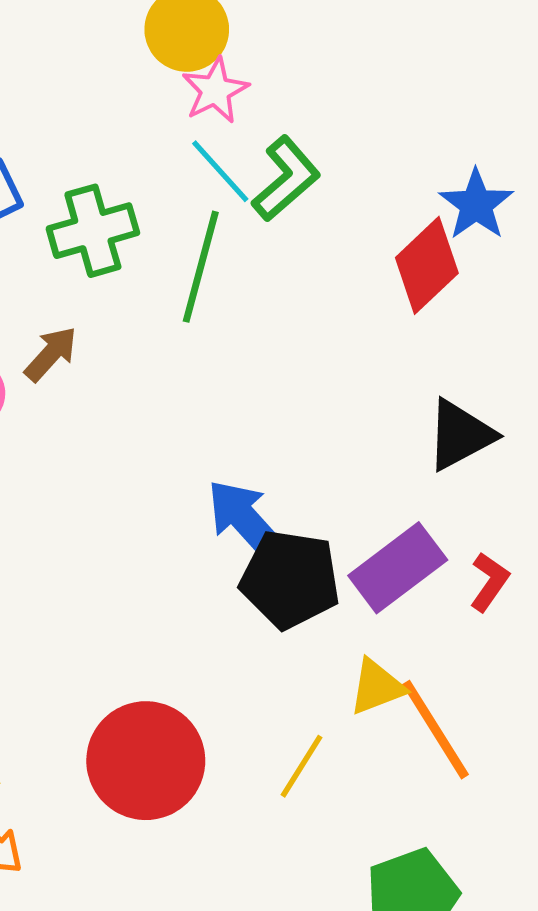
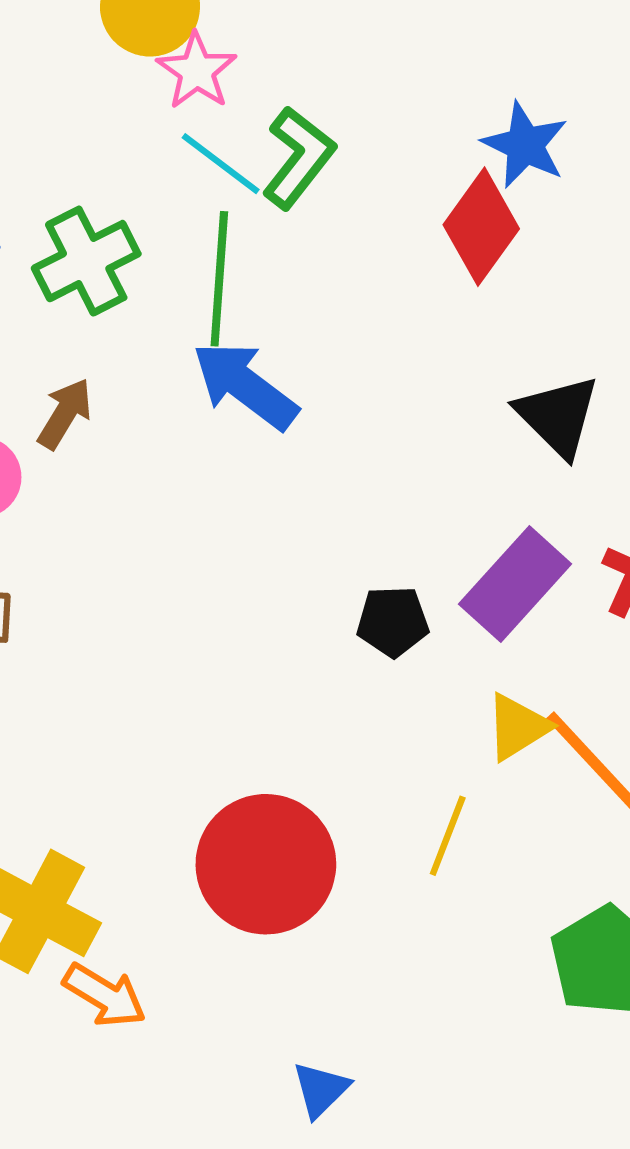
black triangle: (460, 435) -> (558, 416), turned -36
blue arrow: (247, 521) -> (245, 385), moved
black pentagon: (290, 579) -> (393, 621), size x0.6

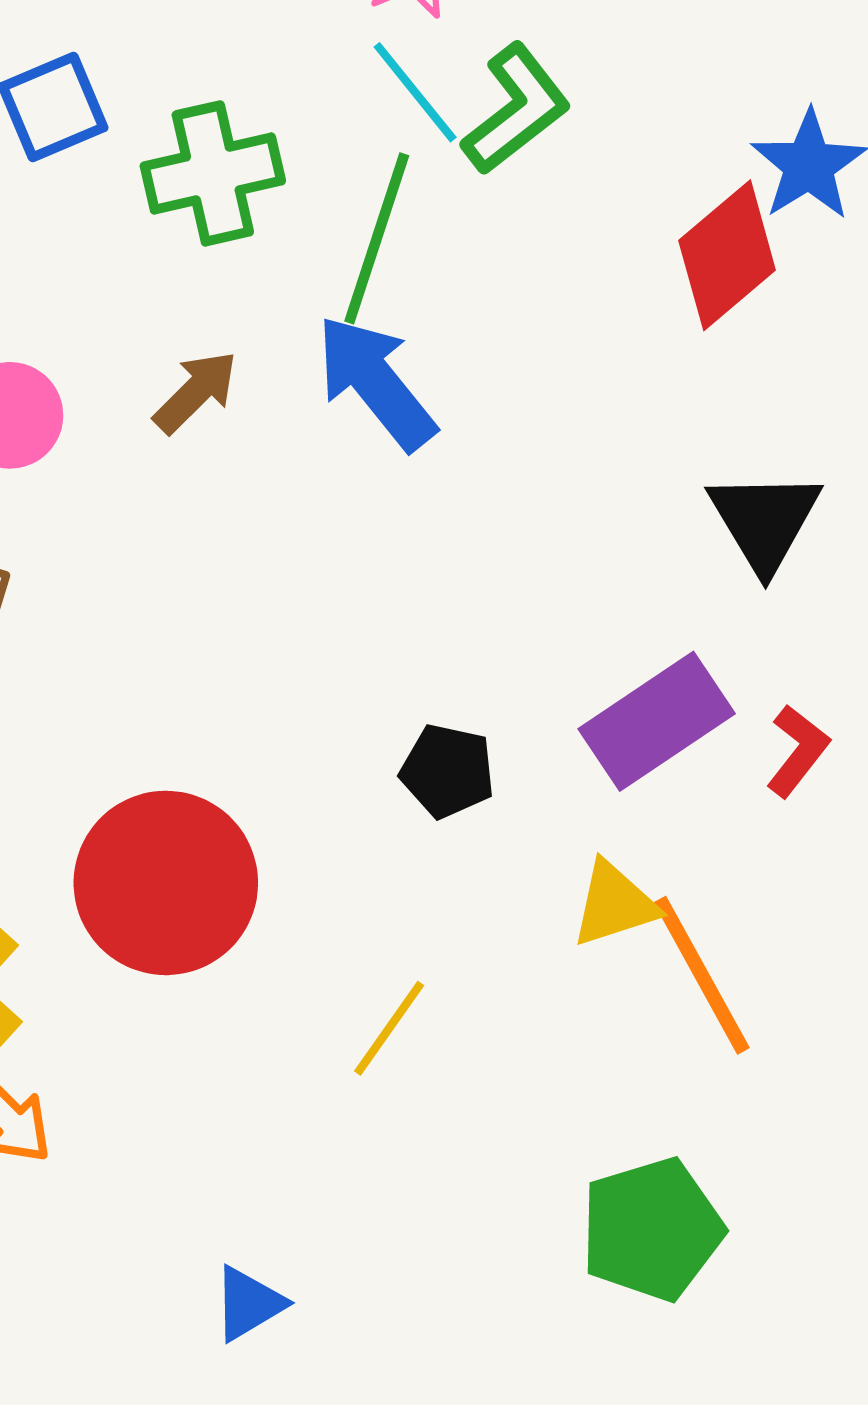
brown arrow: (65, 414) -> (196, 392), moved
black pentagon: (393, 621) -> (447, 771), moved
yellow line: (448, 836) -> (389, 1028), moved
red circle: (266, 864) -> (166, 883), moved

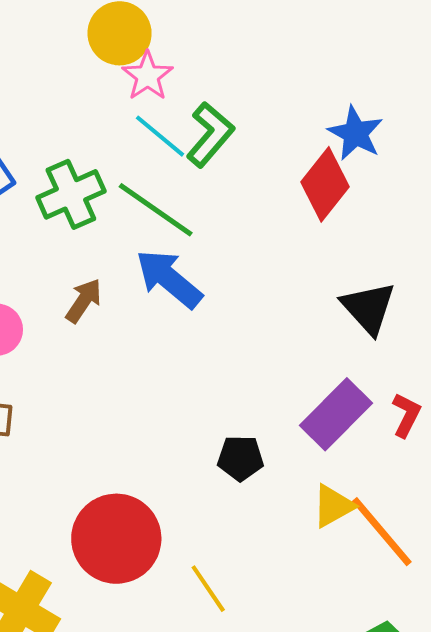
green line: (377, 238) -> (156, 210), turned -62
yellow line: (389, 1028) -> (208, 589), moved, turned -58

